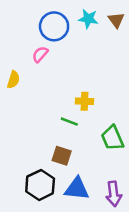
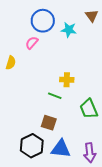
cyan star: (88, 19) -> (69, 30), moved

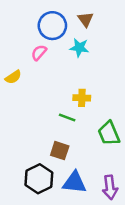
brown triangle: (92, 16) -> (85, 19), moved
cyan star: (69, 30) -> (79, 48), moved
yellow semicircle: (11, 63) -> (13, 77), turned 40

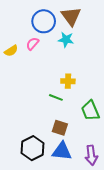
brown triangle: (85, 19) -> (71, 16), size x1.5
yellow semicircle: (13, 77) -> (11, 51), moved
brown square: (60, 151) -> (60, 128), moved

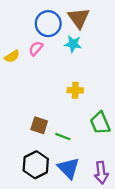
green line: (56, 97) -> (63, 137), moved
brown square: (60, 128) -> (39, 125), moved
blue triangle: (62, 151) -> (69, 168), turned 40

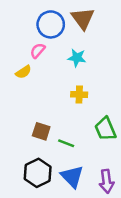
cyan star: (73, 44) -> (77, 58), moved
yellow semicircle: (12, 56) -> (23, 72), moved

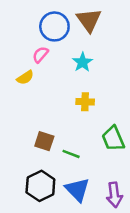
cyan star: (77, 58) -> (83, 62), turned 30

